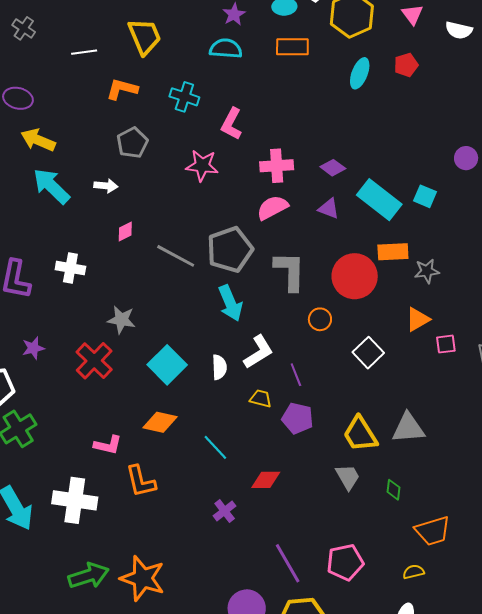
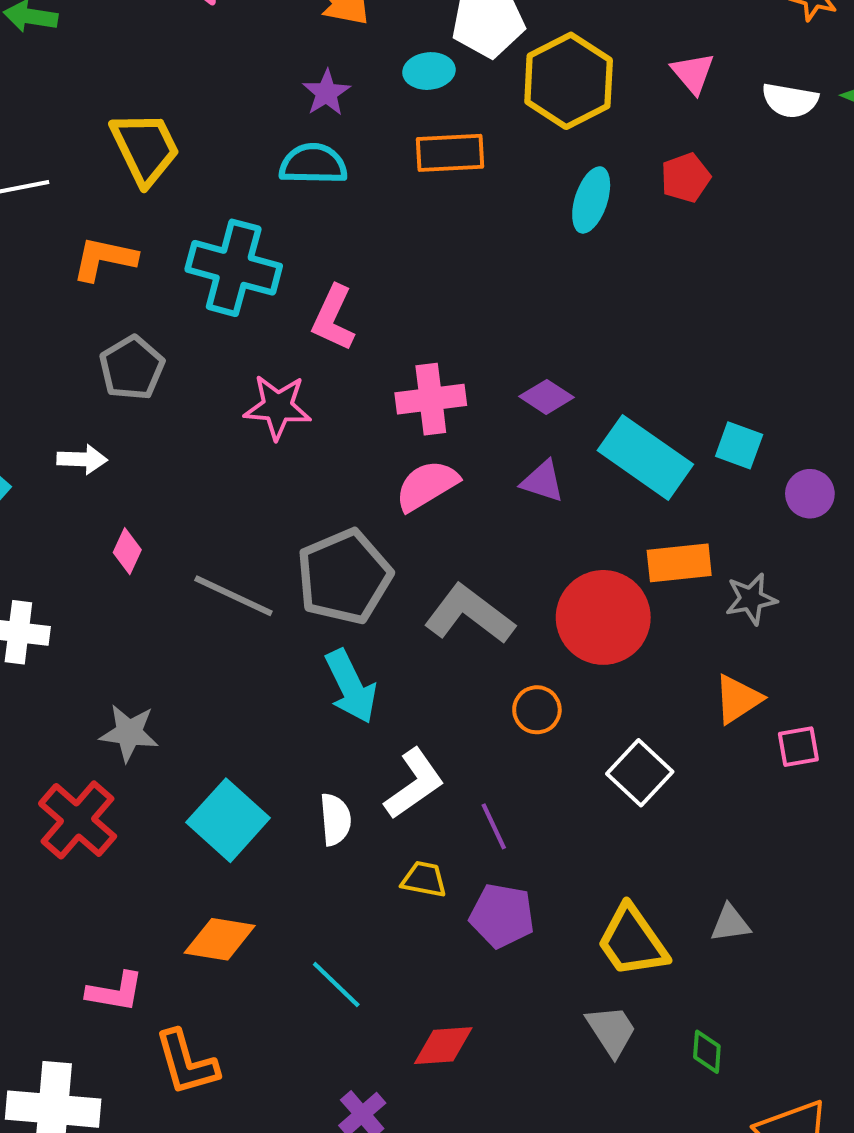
cyan cross: (184, 97) -> (234, 268), size x1.5
purple circle: (466, 158) -> (810, 494), moved
pink diamond: (125, 232) -> (127, 551), turned -35
gray L-shape: (290, 271) -> (469, 614), turned -51
gray triangle: (408, 428) -> (730, 923), size x0.6

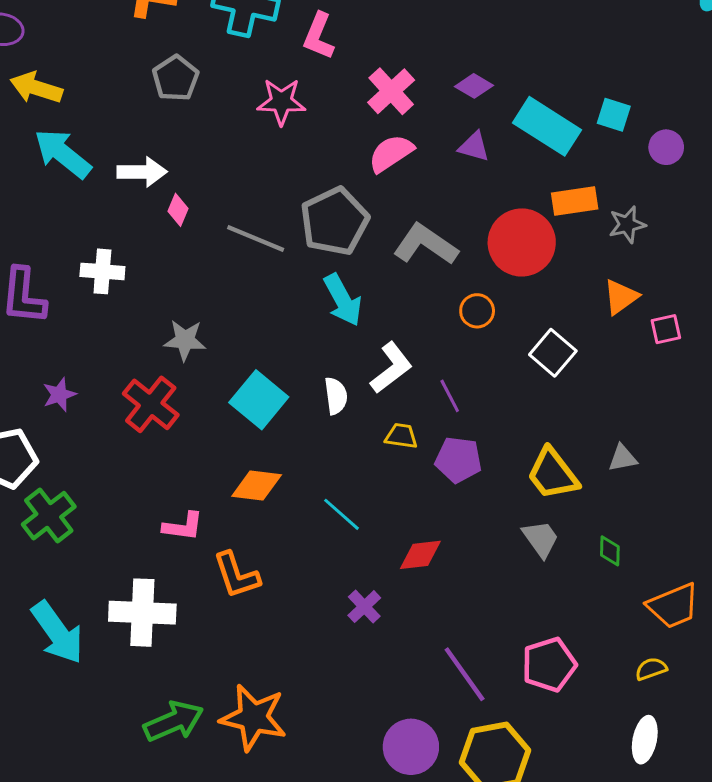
pink cross: (431, 399) -> (391, 91), turned -33
white arrow: (82, 459) -> (142, 172), moved, size x1.4

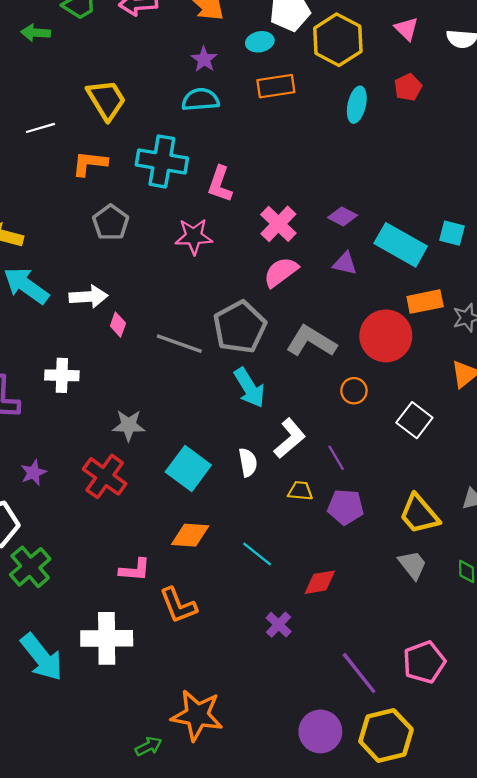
green arrow: (173, 721) -> (149, 746), moved, size x0.6

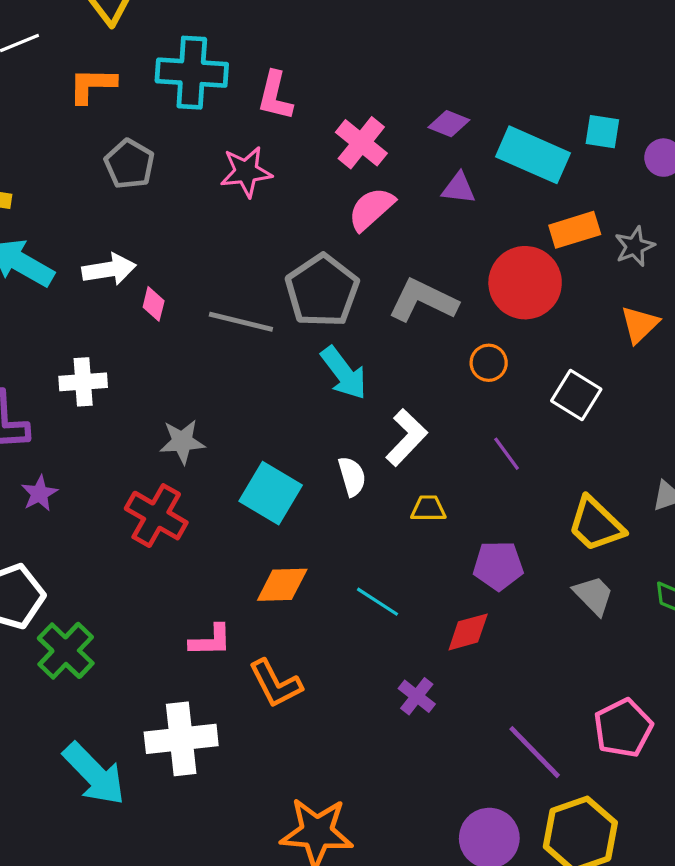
purple line: (336, 458) -> (507, 454), moved
purple star: (33, 473) -> (39, 493), moved
purple pentagon: (345, 507) -> (498, 566), moved

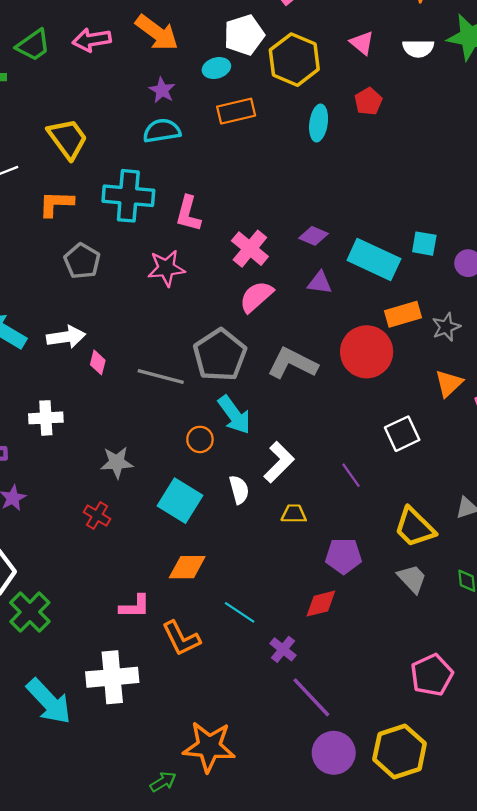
orange circle: (489, 363) -> (200, 439), moved
white square: (576, 395) -> (402, 434), turned 32
red cross: (156, 516) -> (97, 516), size x0.6
cyan line: (377, 602) -> (240, 612), moved
purple line: (535, 752) -> (311, 697), moved

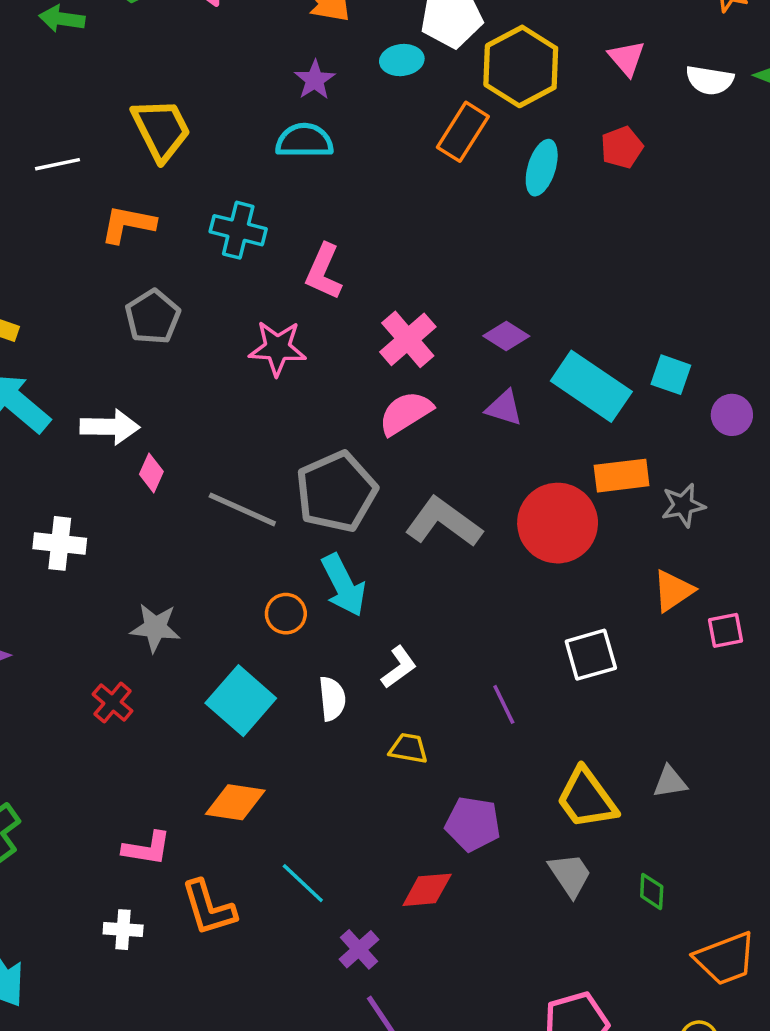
orange rectangle: (236, 111) -> (463, 132), moved, turned -54
cyan cross: (128, 196) -> (238, 230), size x0.7
white L-shape: (279, 462) -> (399, 667), size x0.7
white cross: (112, 677) -> (123, 930), moved, size x0.5

